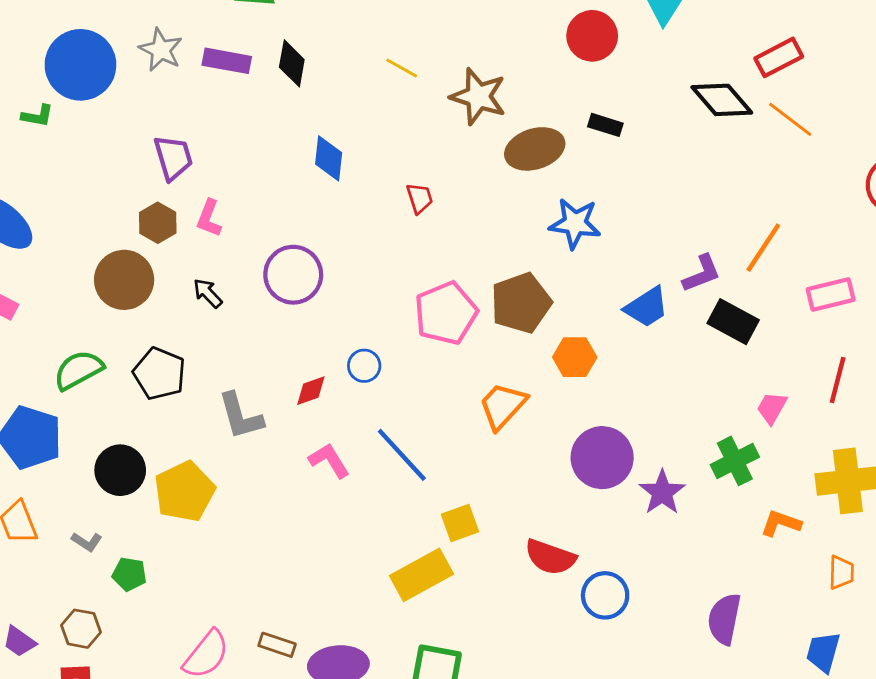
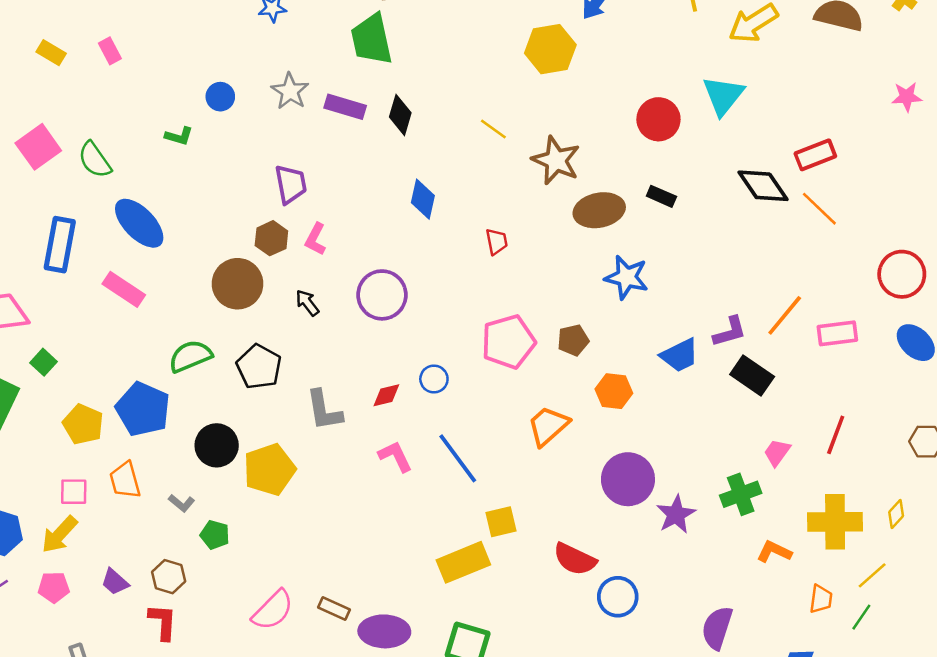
blue circle: (80, 65) -> (220, 97), size x0.5
pink rectangle: (831, 295) -> (837, 333), moved
brown pentagon: (521, 303) -> (573, 340), size x0.6

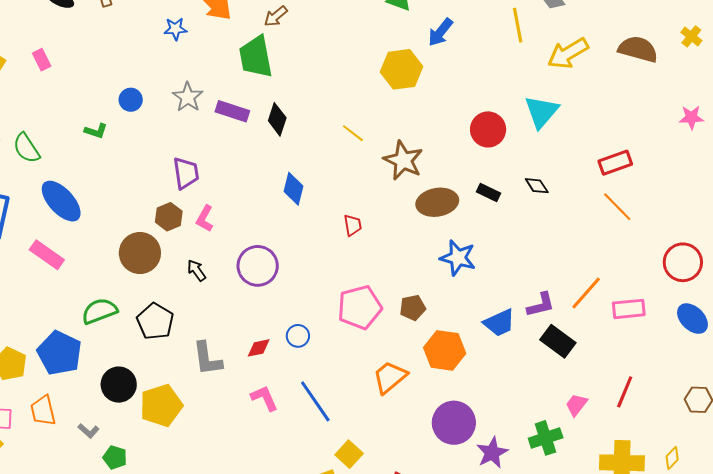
black diamond: (763, 186) -> (537, 186), moved, size x0.6
orange hexagon: (614, 391) -> (445, 350), size x1.4
yellow square: (501, 522) -> (349, 454), turned -36

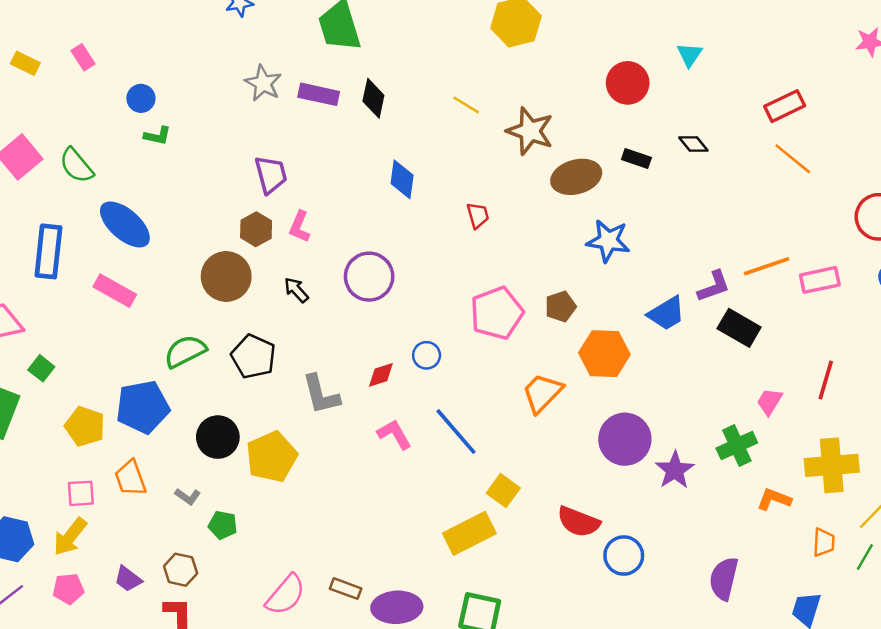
blue circle: (131, 100) -> (141, 98), moved
cyan triangle: (541, 112) -> (689, 55), size x0.6
orange line: (586, 293) -> (767, 266), turned 36
blue pentagon: (59, 353) -> (143, 407), turned -30

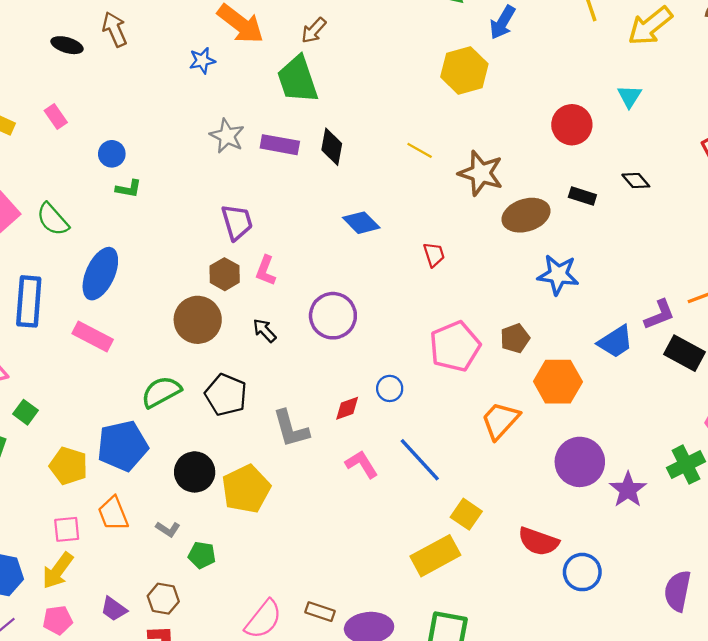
blue diamond: (402, 179) -> (361, 223), turned -51
blue ellipse: (125, 224) -> (100, 274), turned 75

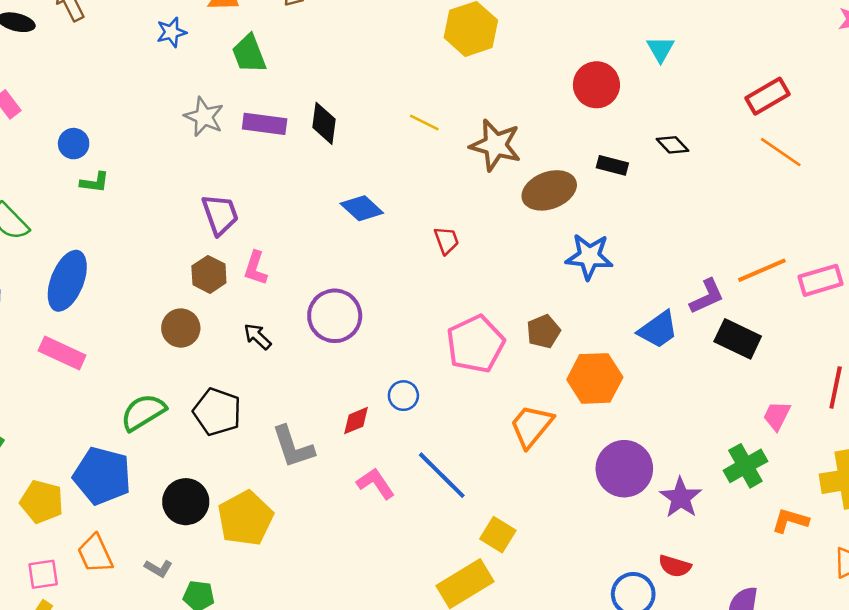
green trapezoid: (298, 79) -> (249, 54), moved, size x0.7
brown circle: (198, 320) -> (181, 328), size x0.7
blue pentagon: (123, 446) -> (102, 476), turned 30
red semicircle: (538, 541) -> (675, 566), moved, size x0.7

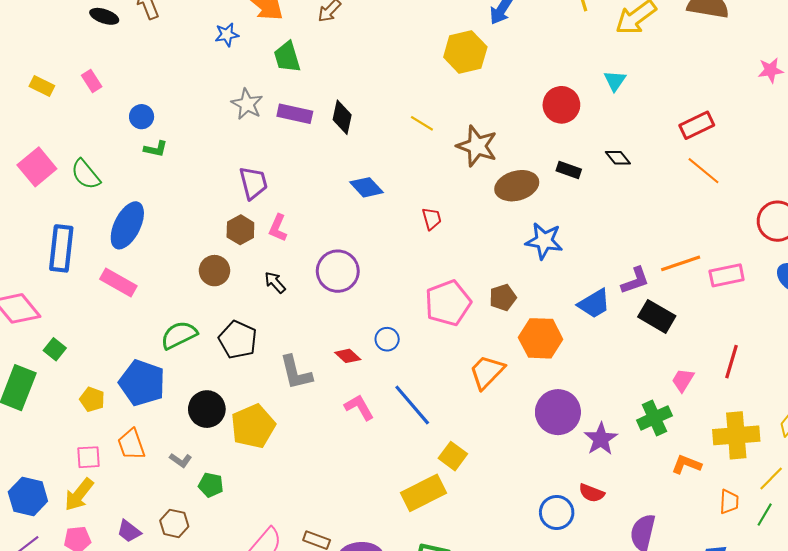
red diamond: (356, 421) -> (348, 356), turned 60
yellow pentagon: (42, 502) -> (92, 399), size x0.7

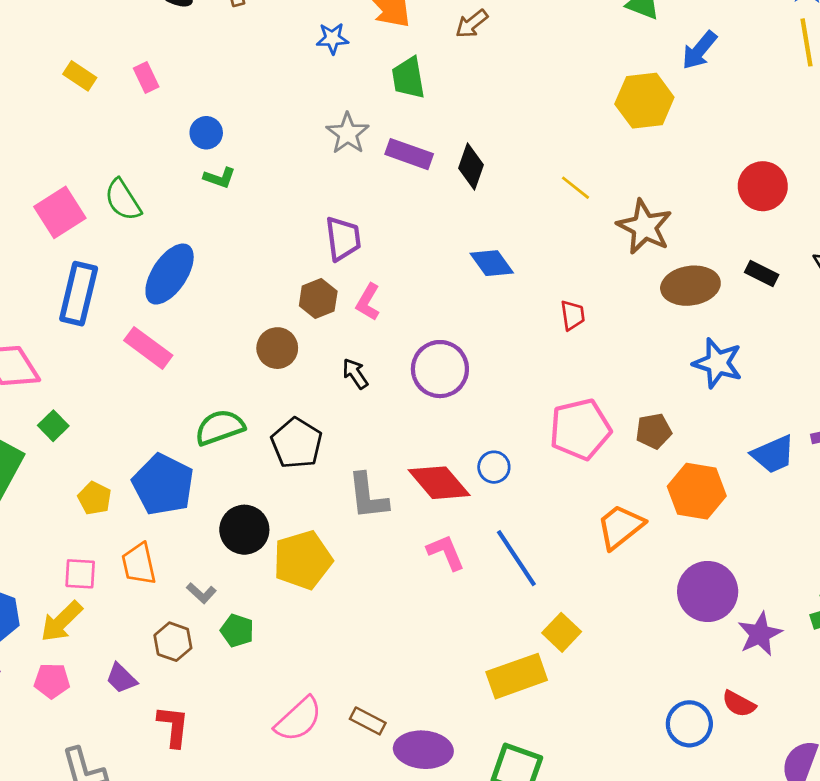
pink square: (37, 167) -> (60, 212), moved
red diamond: (348, 356) -> (439, 483), size x1.8
brown hexagon: (174, 523) -> (173, 642), moved

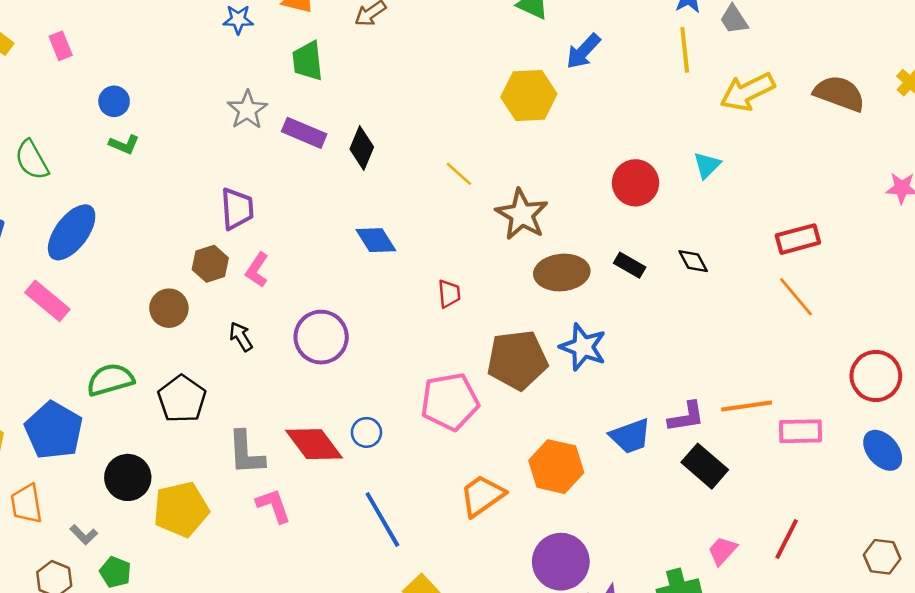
brown pentagon: (654, 431) -> (517, 360), moved, size x1.8
pink L-shape: (446, 552) -> (273, 506), moved

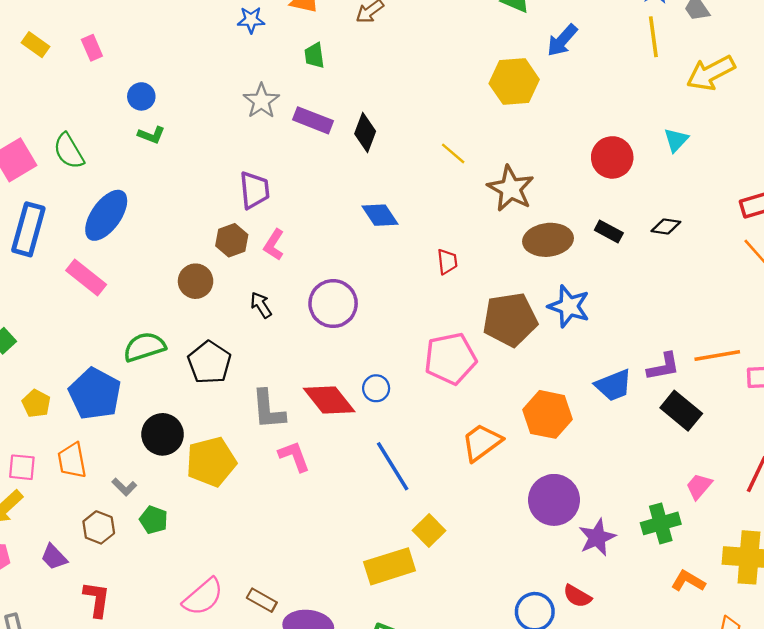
green trapezoid: (308, 61) -> (314, 55), size x0.7
black diamond: (693, 261) -> (666, 226), turned -52

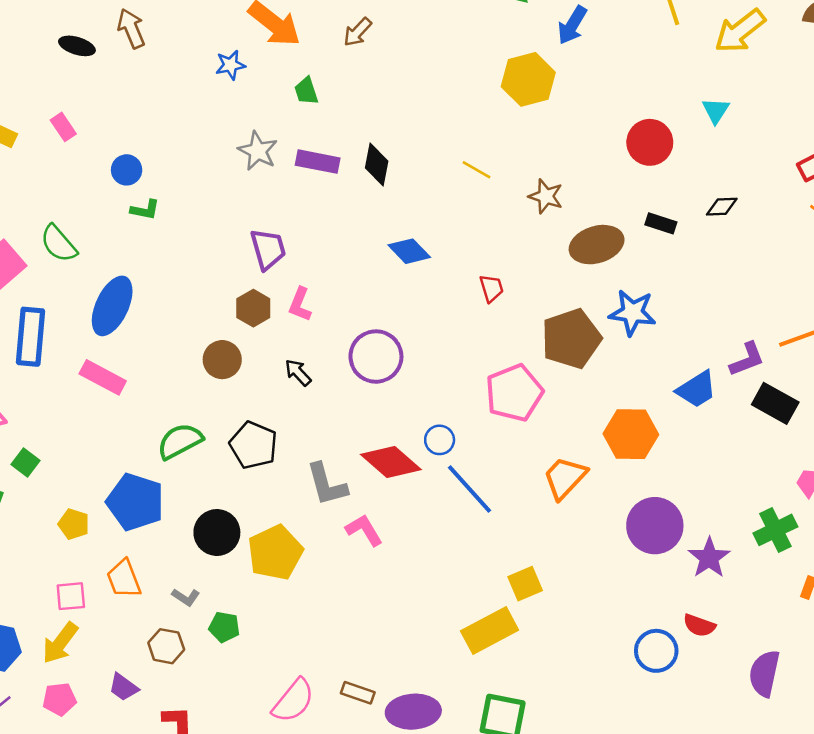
brown star: (511, 189) -> (546, 196), size x0.7
blue line: (393, 466) -> (470, 489), moved
yellow square: (429, 530) -> (525, 584), turned 32

